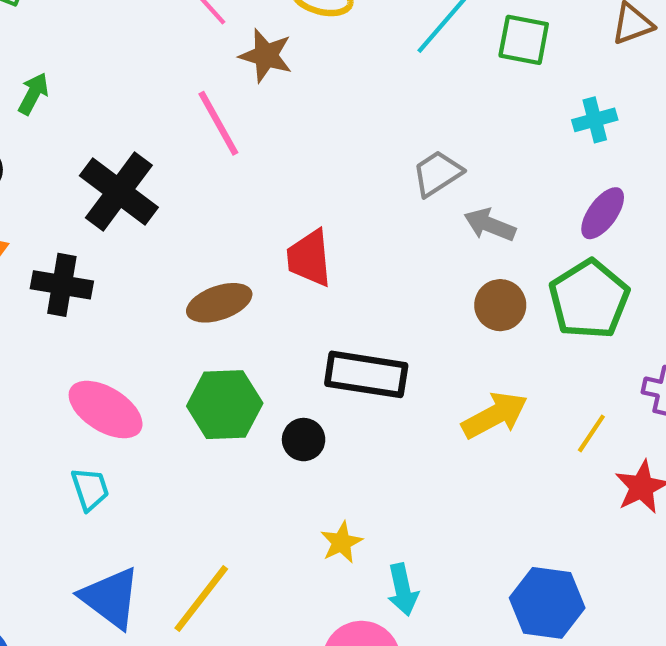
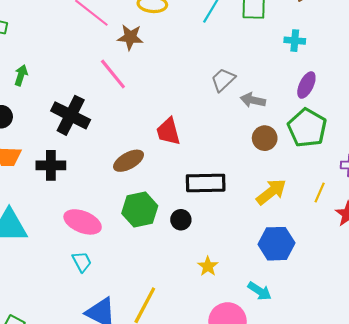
cyan cross: (595, 120) -> (295, 41), turned 30
cyan arrow: (403, 590) -> (260, 291), moved, turned -35
blue hexagon: (547, 603) -> (276, 244), moved

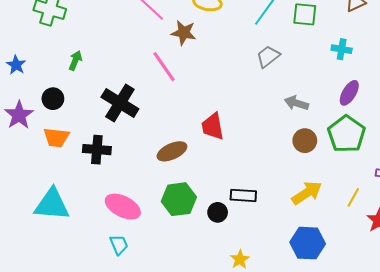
gray trapezoid: (223, 80) -> (268, 56), moved
black rectangle: (206, 183) -> (243, 195), moved, size x0.7

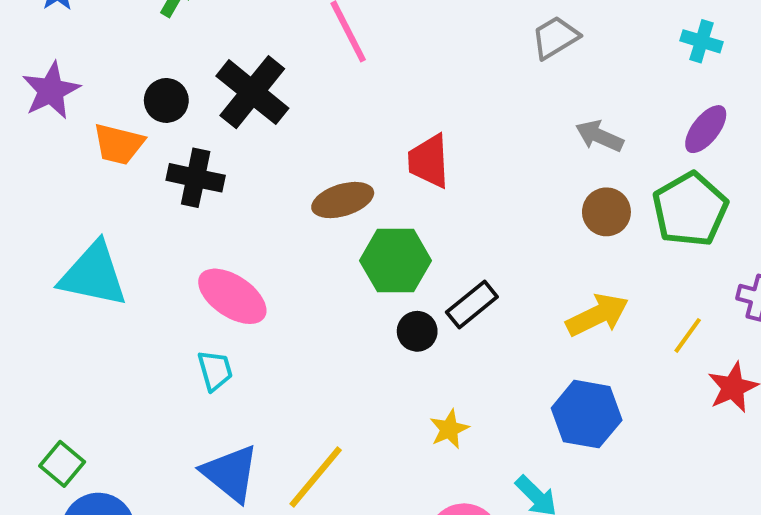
black circle: (53, 99) -> (166, 100), moved
black rectangle: (243, 195) -> (472, 304), turned -50
green hexagon: (179, 199) -> (396, 261), moved

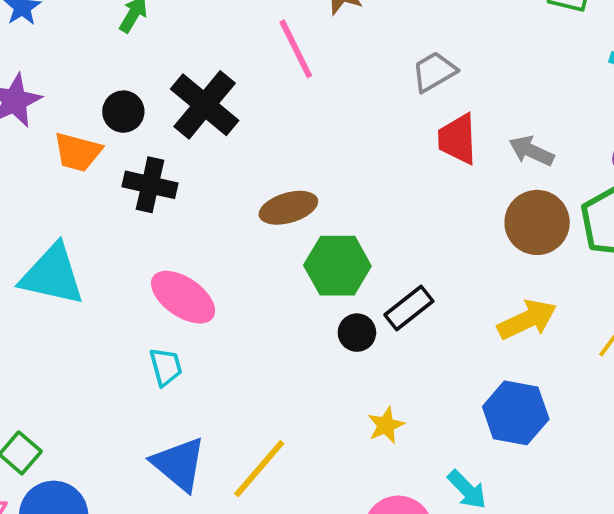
gray trapezoid: (555, 37) -> (434, 72), moved
red trapezoid: (429, 161) -> (457, 139), moved
brown circle: (606, 212) -> (537, 222), size x1.4

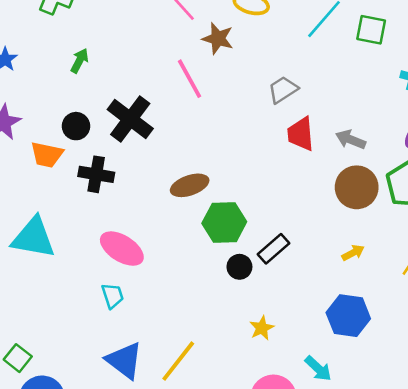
yellow arrow: (527, 320) -> (353, 253), size x0.6

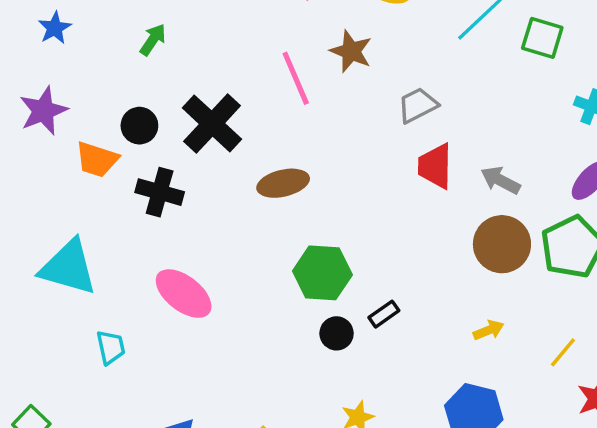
brown star: (218, 39) -> (351, 51), moved
brown ellipse: (190, 185) -> (283, 183), moved
black rectangle: (274, 249) -> (384, 314), size x0.7
cyan trapezoid: (112, 296) -> (111, 347), moved

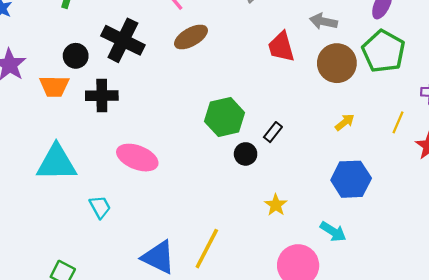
red trapezoid: (435, 166) -> (281, 47), moved
brown ellipse: (283, 183) -> (191, 37), moved

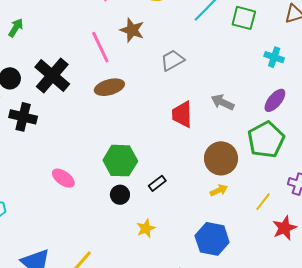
brown circle: (337, 63) -> (221, 158), moved
black circle: (246, 154) -> (120, 195), moved
pink ellipse: (137, 158) -> (63, 178), moved, size x0.7
yellow star: (276, 205) -> (146, 228), moved

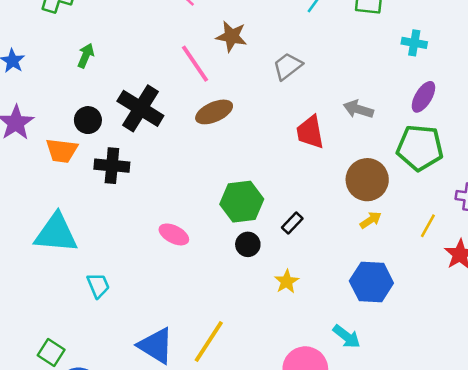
green pentagon: (266, 140) -> (420, 148), turned -30

